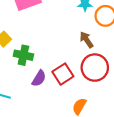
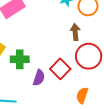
brown arrow: (87, 40) -> (75, 32), turned 42

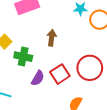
brown arrow: (75, 32) -> (52, 38), moved

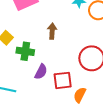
red square: (60, 74) -> (63, 80), moved, turned 30

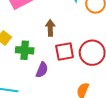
red square: (63, 80) -> (65, 52), moved

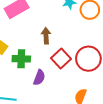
red square: (65, 52) -> (61, 59), turned -30

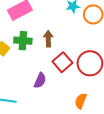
green cross: (21, 59) -> (23, 41), moved

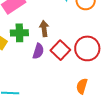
purple semicircle: (40, 80) -> (38, 51), moved

